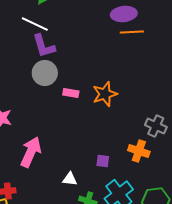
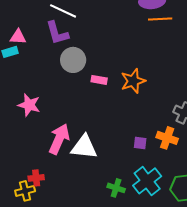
purple L-shape: (44, 46) -> (57, 33), moved
purple square: (103, 161) -> (140, 143), moved
white triangle: (70, 179) -> (84, 147), moved, size x1.8

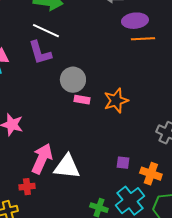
gray circle: (73, 60) -> (73, 80), moved
orange cross: (167, 138) -> (151, 174), moved
red cross: (36, 178) -> (27, 187), moved

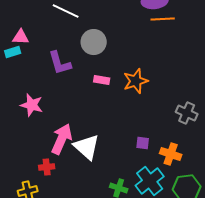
purple L-shape: (40, 53) -> (60, 63), moved
gray circle: (73, 80) -> (94, 42), moved
white triangle: (67, 167) -> (87, 147), turned 36

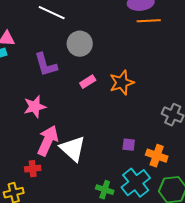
pink rectangle: (102, 80) -> (88, 82), turned -42
pink star: (32, 105) -> (35, 107), moved, turned -30

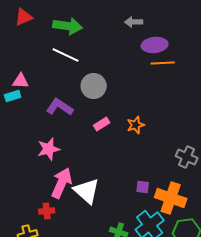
purple L-shape: (46, 65) -> (60, 107), turned 140
orange star: (122, 83) -> (136, 125), size x0.7
orange cross: (157, 156) -> (171, 198), size x1.4

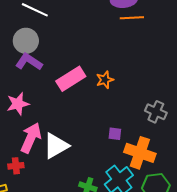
gray circle: (94, 86) -> (26, 41), moved
pink rectangle: (102, 124) -> (71, 79), size x1.8
purple square: (143, 187) -> (115, 134), moved
white triangle: (87, 191) -> (56, 146), turned 48

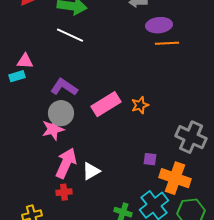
gray circle: (26, 41) -> (61, 113), moved
gray cross: (156, 112) -> (191, 137), size x1.4
white triangle: (56, 146) -> (91, 171), size x0.7
red cross: (16, 166) -> (64, 192), moved

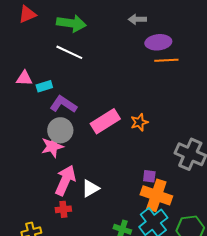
cyan rectangle: (17, 76) -> (44, 86), moved
orange cross: (175, 178) -> (156, 195), moved

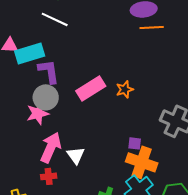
cyan rectangle: (44, 86) -> (30, 53), size x1.8
purple L-shape: (63, 104) -> (49, 71), turned 48
white triangle: (90, 188) -> (76, 155), turned -36

